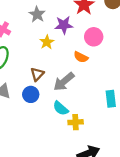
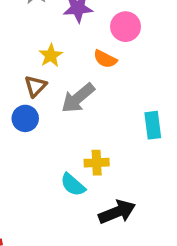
yellow star: (47, 42) -> (51, 56), moved
cyan semicircle: (61, 108) -> (73, 185), moved

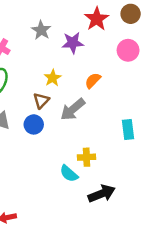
pink circle: (126, 27) -> (128, 50), moved
orange semicircle: (105, 59) -> (93, 80), turned 108

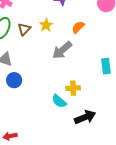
brown triangle: (41, 101) -> (24, 29), moved
blue circle: (34, 124) -> (14, 80), moved

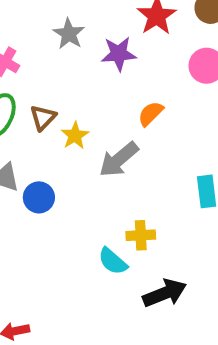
yellow star: (46, 25) -> (75, 136), moved
blue circle: (14, 80) -> (39, 197), moved

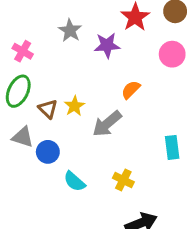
brown triangle: (43, 118) -> (48, 109), moved, turned -30
yellow cross: (141, 235) -> (123, 180), turned 30
cyan semicircle: (113, 261) -> (74, 181), moved

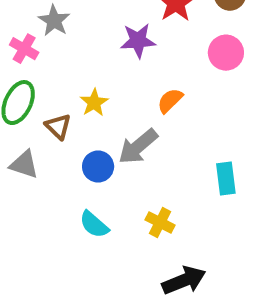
gray star: (70, 30) -> (54, 21), moved
yellow star: (74, 106) -> (94, 103), moved
blue circle: (48, 152) -> (98, 167), moved

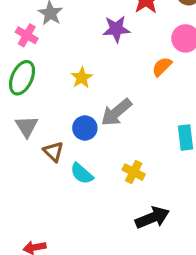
orange semicircle: (170, 101) -> (162, 67), moved
brown triangle: (58, 127) -> (53, 152), moved
gray triangle: (24, 165) -> (27, 126), turned 40

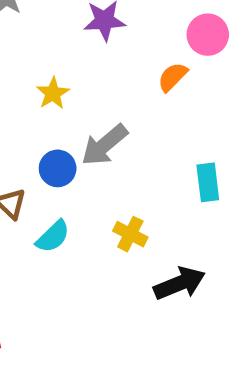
cyan semicircle: (82, 174) -> (53, 236), turned -85
black arrow: (152, 218) -> (180, 283), moved

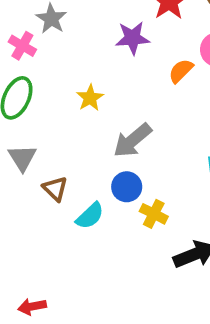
orange semicircle: (173, 77) -> (181, 71), moved
blue circle: (58, 168) -> (127, 187), moved

